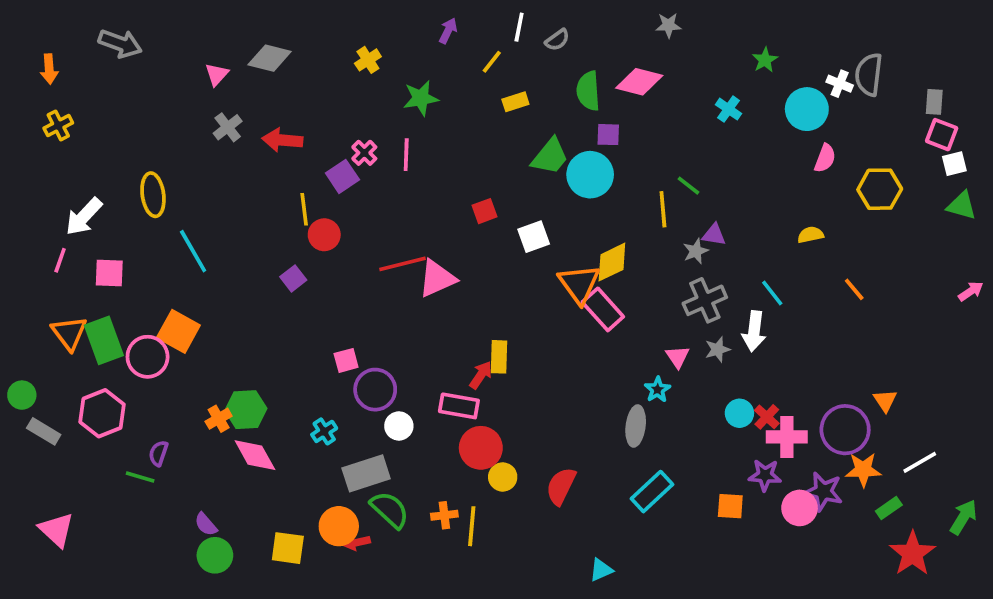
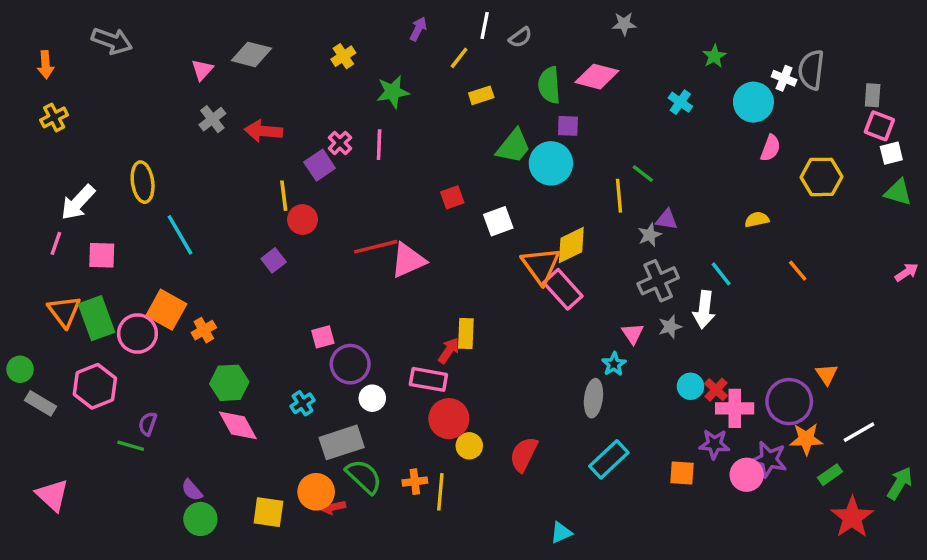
orange cross: (219, 419) -> (204, 330), moved

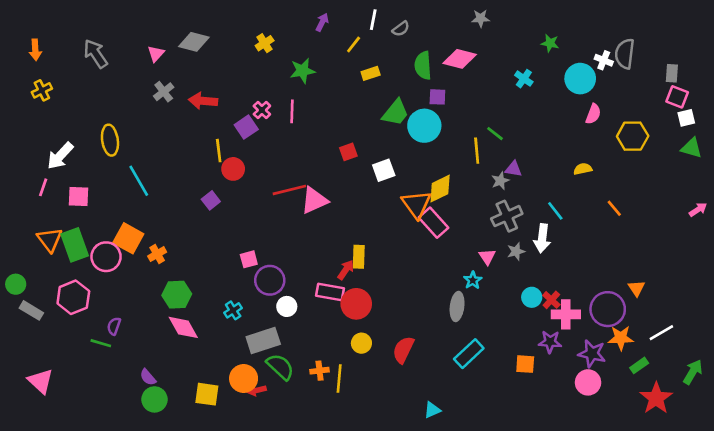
gray arrow: (112, 41) -> (96, 54), moved, turned -144
green star: (714, 56) -> (550, 43), turned -30
red circle: (449, 419) -> (356, 304), moved
pink circle: (747, 475) -> (588, 382), moved

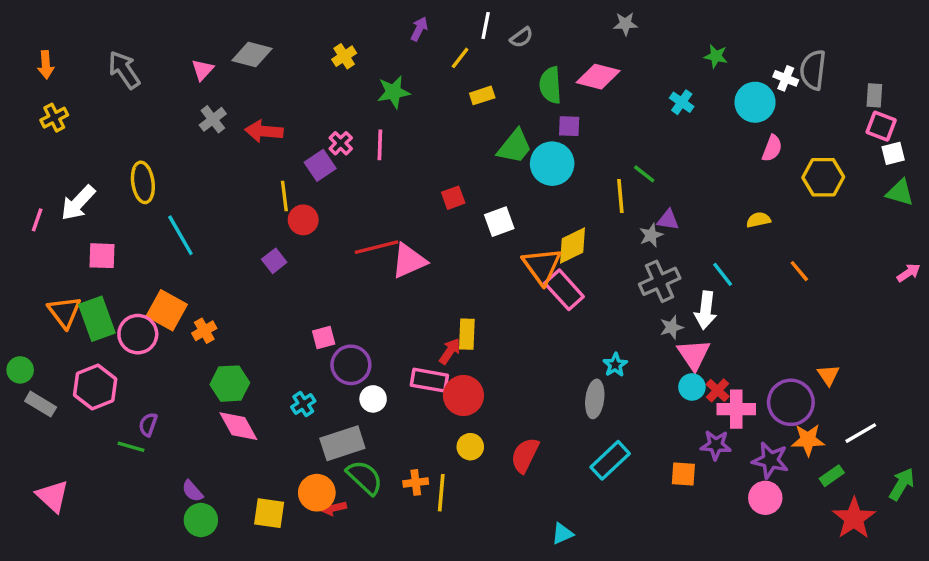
pink line: (43, 187) -> (37, 220), moved
pink triangle: (487, 257) -> (694, 355), moved, size x1.5

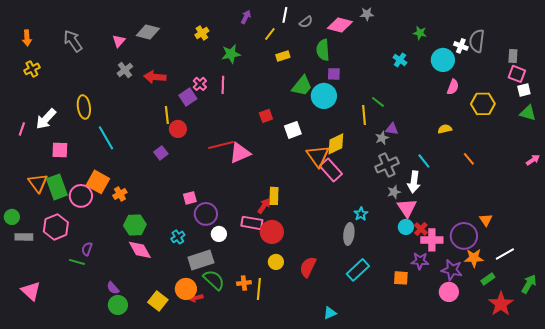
pink diamond: (598, 77) -> (340, 25), moved
gray rectangle: (41, 404) -> (24, 237), turned -30
yellow square: (269, 513) -> (158, 301), turned 30

